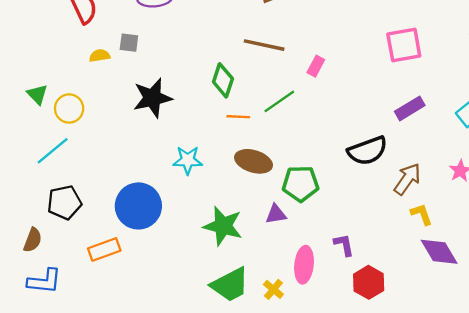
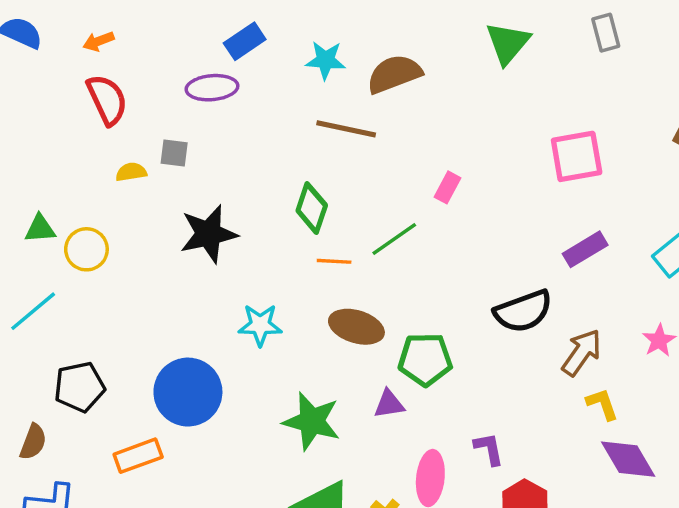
brown line: (264, 45) -> (346, 129), moved
green triangle: (37, 94) -> (40, 229), turned -50
cyan line: (53, 151) -> (33, 311), moved

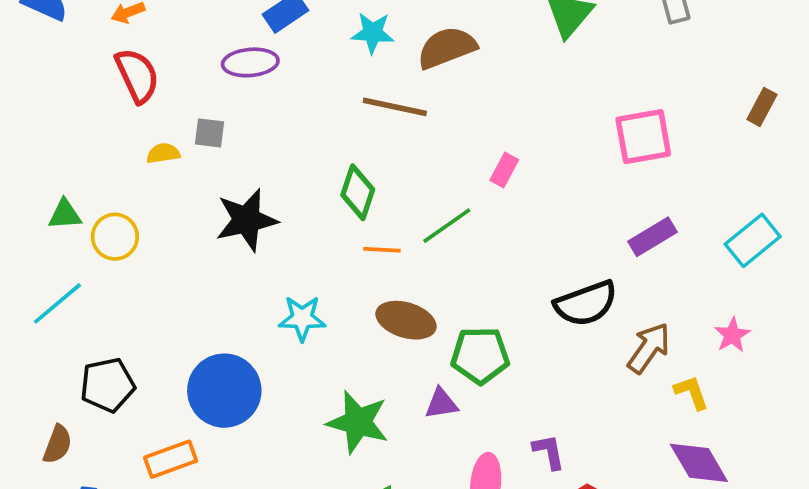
yellow L-shape: (602, 404) -> (692, 392), moved

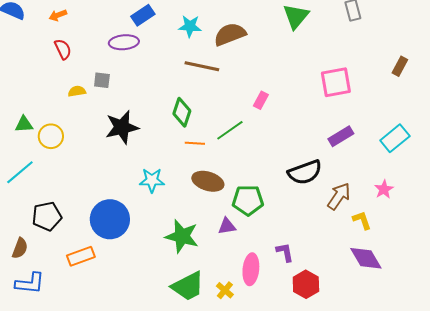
red semicircle: (137, 75) -> (63, 49), size x0.7

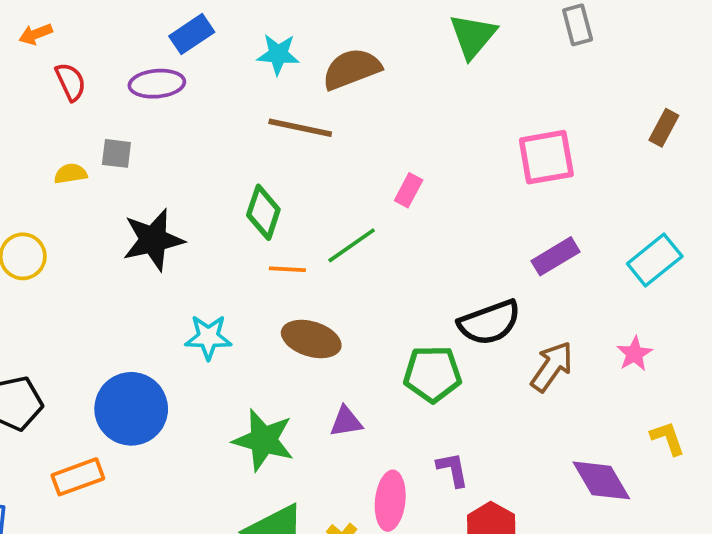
red semicircle: (63, 49) -> (71, 82), moved
green pentagon: (248, 200) -> (432, 374), moved
yellow L-shape: (362, 220) -> (668, 438), moved

